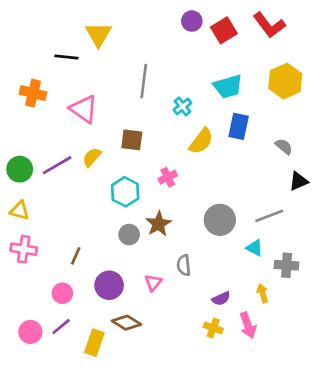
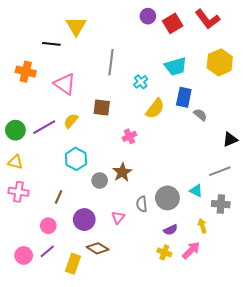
gray semicircle: (284, 146) -> (200, 115), moved
cyan hexagon: (125, 192) -> (76, 159), moved
gray line: (269, 216) -> (220, 171), moved
gray circle: (220, 220) -> (167, 198), moved
pink arrow: (248, 325) -> (191, 250), turned -114

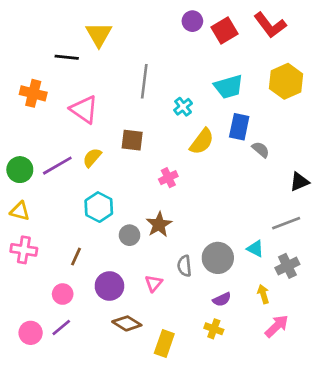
gray cross: (221, 204) -> (287, 266), turned -30
pink arrow: (191, 250) -> (277, 326), moved
yellow rectangle: (73, 264) -> (164, 344), moved

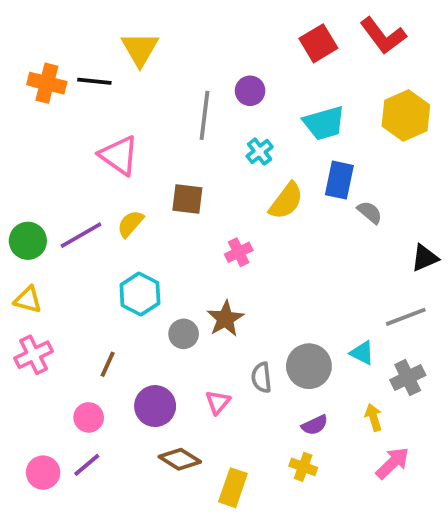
purple circle: (192, 21) -> (250, 91), moved
orange cross: (33, 93) -> (47, 83), moved
pink cross: (24, 250) -> (34, 355), turned -35

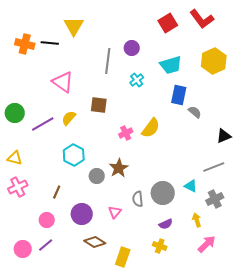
yellow semicircle: (286, 201) -> (151, 128), moved
green circle: (28, 241) -> (15, 113), moved

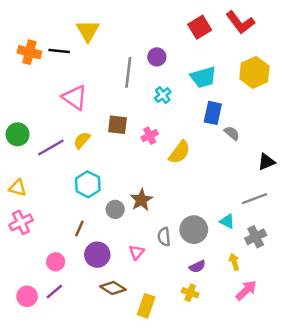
pink cross: (126, 133) -> (150, 136), moved
brown line: (57, 192) -> (79, 228), moved

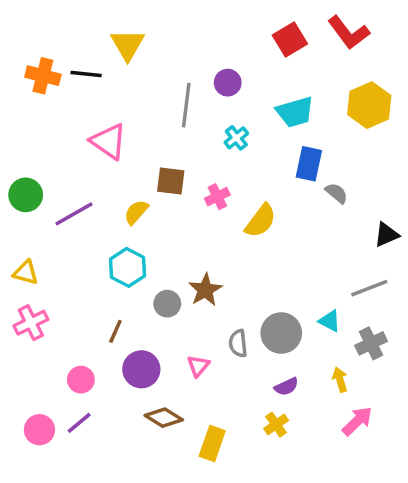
yellow semicircle: (82, 140) -> (136, 212), moved
yellow cross: (190, 293) -> (276, 425), turned 35

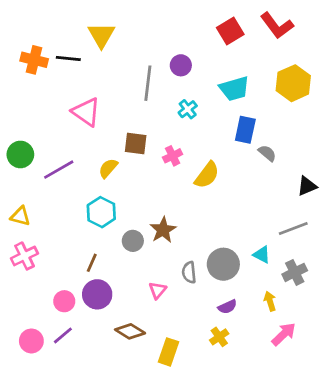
purple circle: (141, 369) -> (97, 294), moved

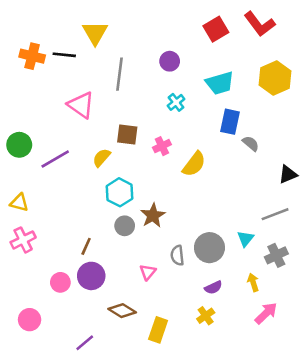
gray line: (148, 83) -> (120, 74), moved
cyan hexagon: (101, 212) -> (120, 192), moved
cyan triangle: (262, 255) -> (245, 239), turned 42
purple line: (63, 335) -> (85, 343), moved

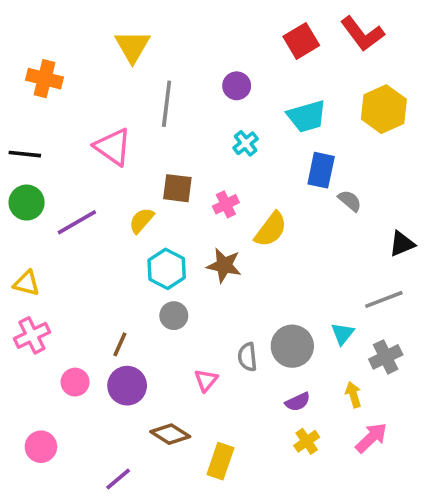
black line: (64, 55) -> (25, 154), moved
brown star: (153, 215) -> (224, 265), moved, turned -30
pink circle: (60, 282) -> (75, 382), moved
yellow cross: (206, 316) -> (307, 441), moved

